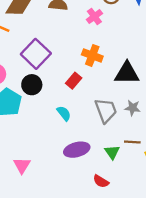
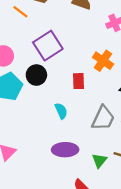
red rectangle: (74, 81) -> (79, 81), turned -56
gray trapezoid: (106, 110) -> (103, 118), turned 32

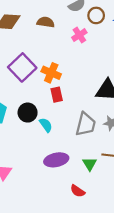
orange cross: (103, 61) -> (51, 73), moved
black circle: (36, 75) -> (28, 113), moved

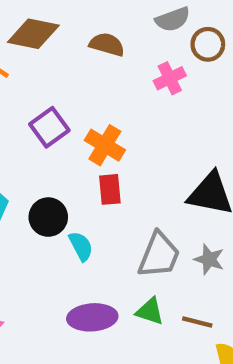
purple square: (22, 67) -> (49, 127), size x0.7
green triangle: (90, 164) -> (150, 311), moved, turned -48

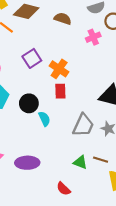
green triangle: (150, 311) -> (80, 162), moved
purple ellipse: (92, 317) -> (27, 163), moved

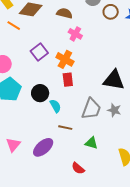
pink cross: (93, 37) -> (75, 34), moved, turned -32
brown line: (101, 160) -> (65, 128), moved
purple ellipse: (27, 163) -> (43, 147), turned -35

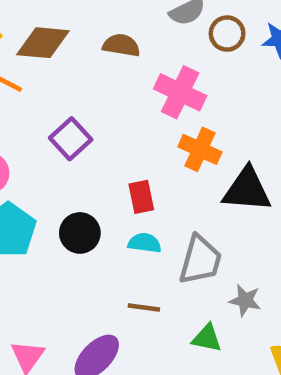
pink cross: (75, 34) -> (180, 92), moved, size x1.5
orange cross: (65, 59) -> (200, 149), moved
cyan semicircle: (55, 106) -> (145, 243), moved, turned -48
gray star: (114, 110) -> (245, 300), moved

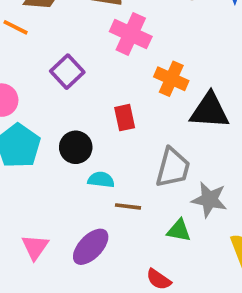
pink cross: (180, 92) -> (131, 34), moved
cyan semicircle: (145, 243) -> (101, 180), moved
gray star: (245, 300) -> (209, 200), size x1.4

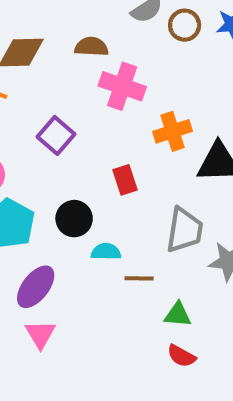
orange cross: (171, 79) -> (172, 131), turned -36
green triangle: (179, 230) -> (178, 315), moved
purple ellipse: (91, 247) -> (36, 287), moved

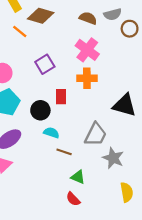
brown semicircle: (91, 47) -> (88, 18), moved
orange cross: (172, 131) -> (87, 78), moved
red rectangle: (125, 180) -> (61, 97), moved

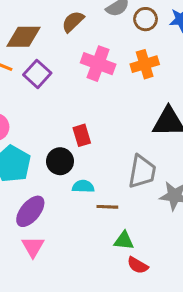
brown semicircle: (88, 18) -> (73, 22), moved, turned -48
purple square: (45, 64) -> (37, 74), moved
orange cross: (87, 78) -> (145, 64), moved
green triangle: (78, 177) -> (124, 241), moved

